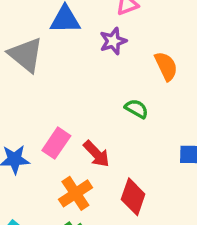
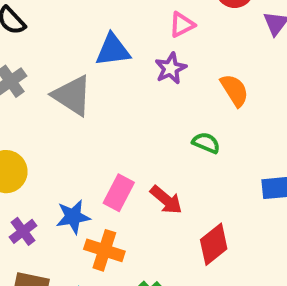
orange cross: (75, 193) -> (104, 250), moved, turned -32
red diamond: (133, 197) -> (214, 244), turned 39

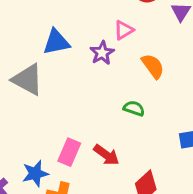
pink triangle: (182, 25) -> (124, 30), moved

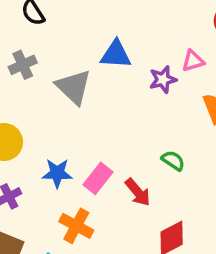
green semicircle: (134, 108) -> (173, 160), moved
blue star: (35, 173) -> (57, 173), moved

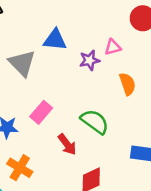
green semicircle: (173, 160) -> (95, 122), size x1.6
pink rectangle: (98, 178) -> (41, 112), moved

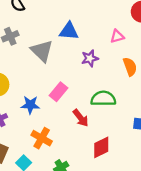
purple star: (90, 60) -> (90, 58), moved
green semicircle: (95, 122) -> (103, 99), turned -35

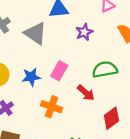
blue star: (30, 105) -> (31, 77), moved
orange cross: (42, 138) -> (51, 107), moved

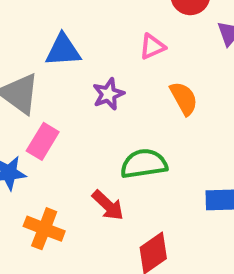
pink rectangle: (59, 71) -> (43, 141), moved

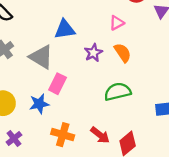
orange semicircle: (184, 98) -> (123, 53), moved
red arrow: (108, 205) -> (100, 135), moved

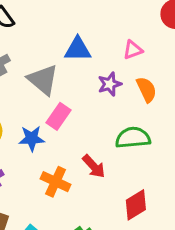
pink triangle: (117, 23) -> (133, 50), moved
red arrow: (100, 135) -> (94, 166), moved

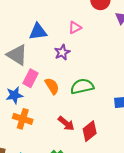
orange semicircle: (147, 89) -> (52, 86), moved
red arrow: (94, 166) -> (66, 123), moved
orange cross: (56, 182) -> (23, 119), moved

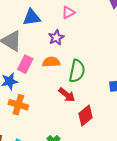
orange semicircle: (52, 86) -> (51, 62), moved, turned -60
green semicircle: (82, 86) -> (77, 71), turned 115
red arrow: (66, 123) -> (67, 95), moved

